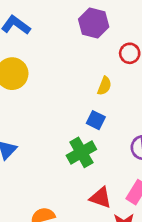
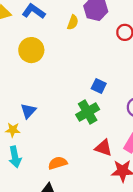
yellow semicircle: (104, 86) -> (73, 22), moved

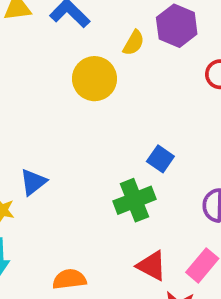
yellow circle: (31, 50) -> (95, 79), moved

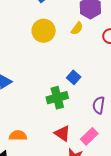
yellow semicircle: (134, 43) -> (77, 28), moved

